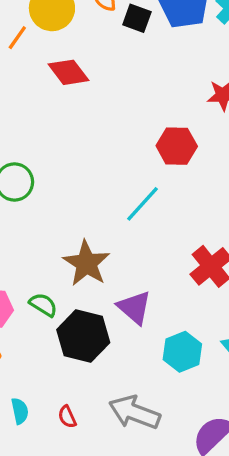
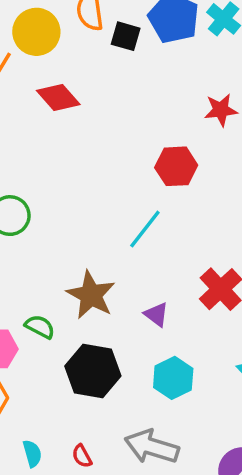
green semicircle: (43, 305) -> (40, 327), moved
purple triangle: (134, 308) -> (156, 314), moved, size x0.7
cyan hexagon: (182, 352) -> (173, 378), moved

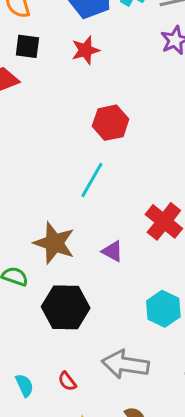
black square: (126, 36) -> (27, 46), moved
red star: (221, 110) -> (85, 50), moved
cyan hexagon: (173, 378) -> (163, 309), moved

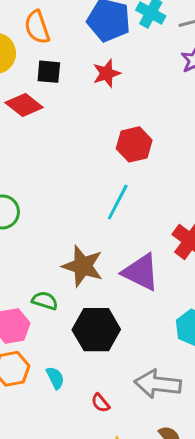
purple triangle: (112, 251) -> (141, 272), size x1.8
cyan semicircle: (25, 385) -> (55, 378), moved

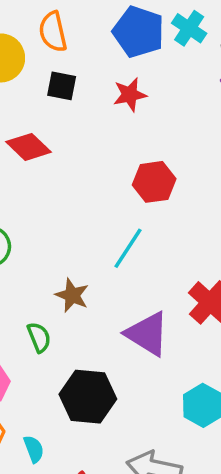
red diamond: (24, 105) -> (28, 147), moved
brown star: (83, 266) -> (72, 295), moved, size x0.7
green semicircle: (45, 301) -> (39, 337), moved, turned 45

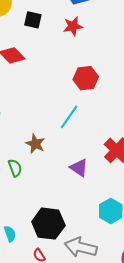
purple triangle: (147, 334) -> (79, 168), size x0.7
black hexagon: (88, 397) -> (48, 224), moved

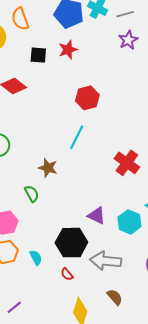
black square: (33, 20) -> (38, 55), moved
purple triangle: (79, 168) -> (97, 216), moved

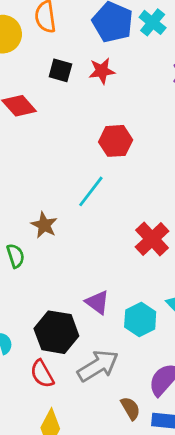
gray arrow: (106, 261) -> (98, 366), turned 132
red semicircle: (67, 274) -> (42, 374), size x1.5
brown semicircle: (115, 297) -> (130, 408), moved

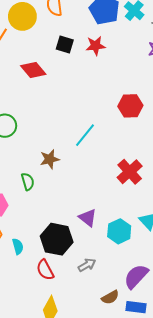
red hexagon: (116, 141) -> (130, 106), moved
brown star: (44, 225) -> (50, 159), turned 30
gray arrow: (98, 366) -> (87, 265), size x0.6
brown semicircle: (130, 408) -> (110, 297), turned 90

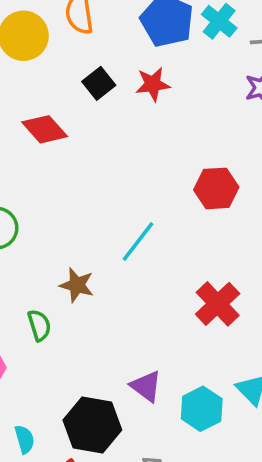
black square: (65, 45) -> (99, 83), turned 36
brown star: (50, 159) -> (77, 285), turned 30

